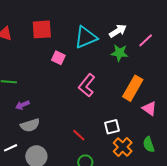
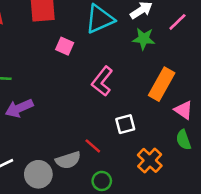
purple arrow: (22, 105) -> (19, 108), size x1.5
gray semicircle: (30, 125) -> (68, 160), moved
white square: (112, 127) -> (125, 124), moved
green semicircle: (149, 144) -> (183, 140), moved

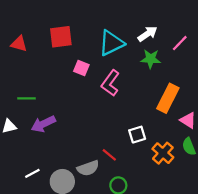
pink L-shape: (102, 81) -> (110, 83), moved
orange cross: (150, 160) -> (163, 153), moved

